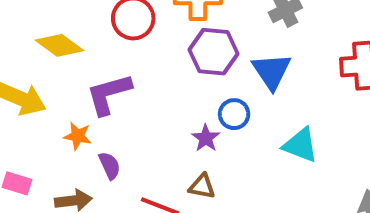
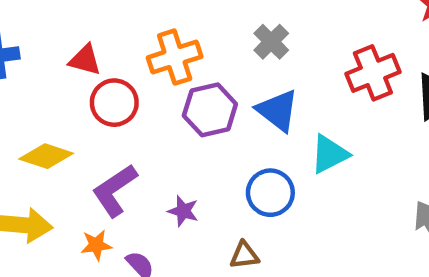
blue circle: (234, 114) -> (270, 193), moved, size x1.4
purple star: (206, 138) -> (183, 211), moved
cyan triangle: (300, 145) -> (330, 154), moved, turned -30

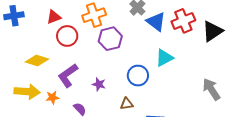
red triangle: (85, 60) -> (54, 17), turned -35
blue triangle: (278, 110) -> (156, 22), moved
orange star: (96, 245) -> (52, 97), moved

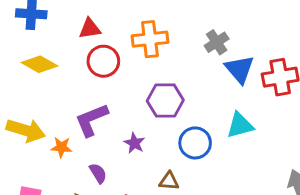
purple hexagon: (110, 39) -> (165, 101), moved
yellow diamond: (37, 60) -> (39, 64), moved

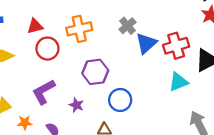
blue triangle: (240, 69) -> (146, 43), turned 35
cyan triangle: (240, 125) -> (178, 82), moved
orange star: (61, 147) -> (25, 123), moved

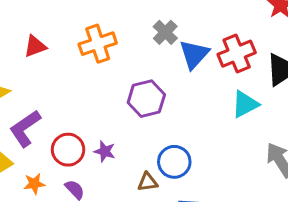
red circle: (47, 49) -> (68, 150), moved
purple hexagon: (95, 72) -> (146, 99), moved
purple L-shape: (44, 92) -> (25, 128), moved
blue circle: (120, 100) -> (174, 162), moved

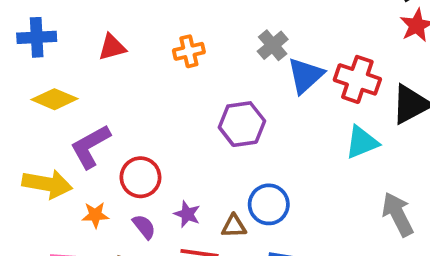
orange cross: (98, 44) -> (189, 51), size x0.7
red cross: (237, 54) -> (357, 79), turned 36
purple star: (105, 151) -> (187, 214), moved

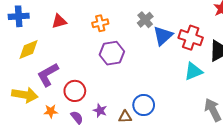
yellow diamond: (55, 99) -> (28, 49), turned -45
purple hexagon: (242, 124) -> (112, 53), moved

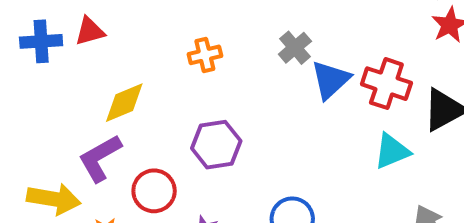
red triangle: (59, 21) -> (90, 31), moved
yellow diamond: (28, 49) -> (124, 103), moved
purple hexagon: (112, 53) -> (216, 145), moved

